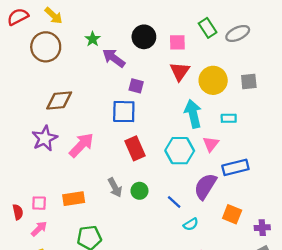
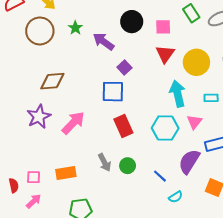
green star: (93, 39) -> (75, 28), moved
purple square: (136, 86) -> (124, 68), turned 32

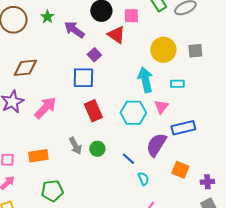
red triangle: (165, 54) -> (116, 35), moved, turned -30
cyan semicircle: (176, 197) -> (143, 179), turned -80

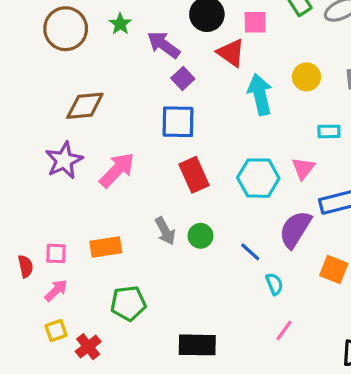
yellow circle: (163, 50) -> (306, 77), size x0.7
purple square: (94, 55) -> (183, 78), moved
cyan arrow: (145, 80) -> (260, 95), moved

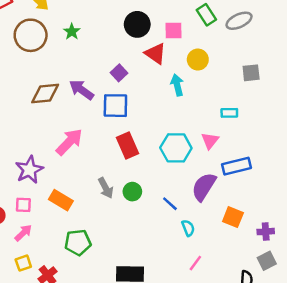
purple arrow: (164, 45) -> (81, 90), moved
yellow circle: (306, 77) -> (198, 60), moved
cyan arrow: (260, 95) -> (177, 85), size x0.7
purple star: (64, 160) -> (29, 170), moved
orange rectangle: (106, 247) -> (61, 200), turned 40

